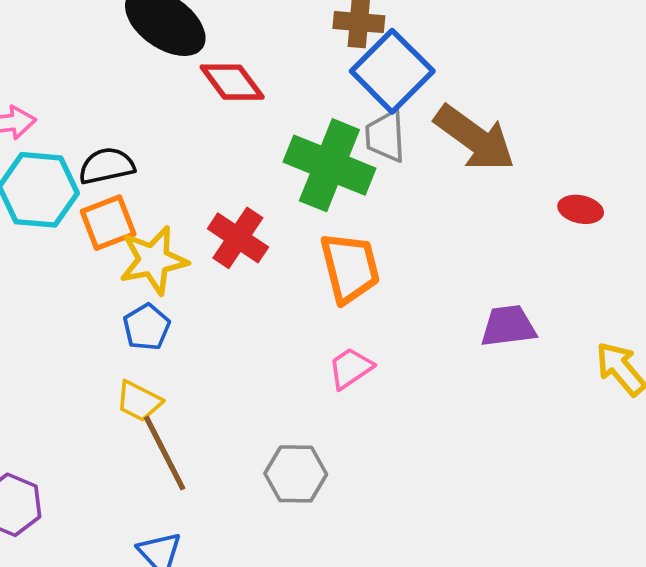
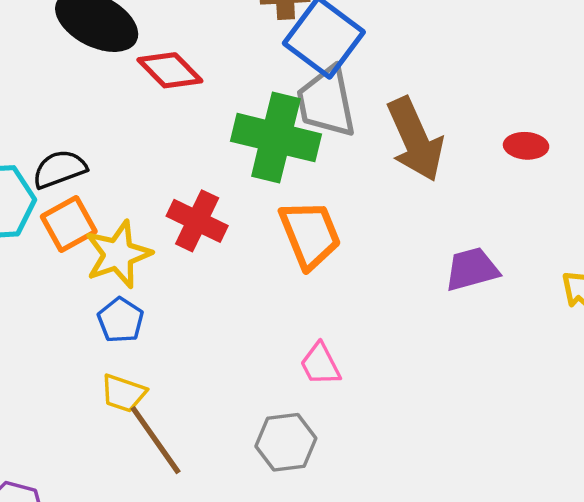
gray trapezoid: (385, 136) -> (326, 102), size x1.4
brown arrow: (475, 138) -> (415, 139), moved, turned 38
pink trapezoid: (350, 368) -> (320, 364), moved, turned -75

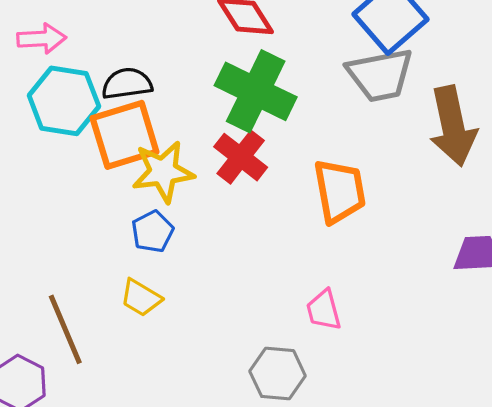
gray trapezoid: (326, 102) -> (380, 75), turned -102
green cross: (276, 138) -> (256, 91), moved
orange square: (69, 224) -> (125, 135), size x1.4
brown line: (156, 440) -> (65, 329), moved

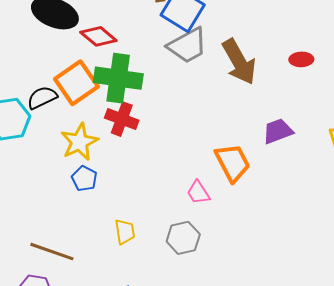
orange square: (125, 135) -> (76, 83), moved
orange trapezoid: (340, 191) -> (233, 163), moved
yellow trapezoid: (141, 298) -> (125, 232), moved, turned -112
brown line: (65, 329) -> (52, 252), turned -30

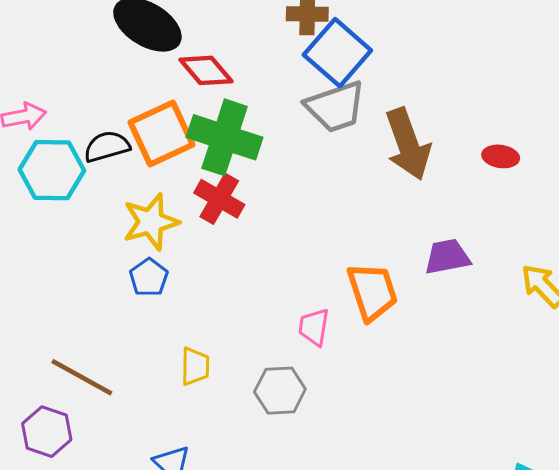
pink trapezoid: (198, 192) -> (314, 327), turned 32

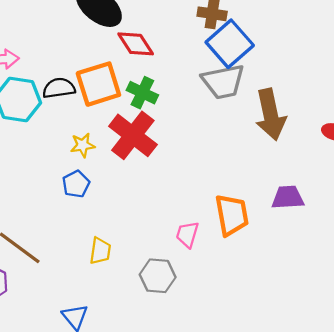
green cross: (225, 137) -> (142, 93), size x0.6
red cross: (219, 199) -> (133, 135), size x1.4
yellow star: (151, 222) -> (83, 145), size x0.6

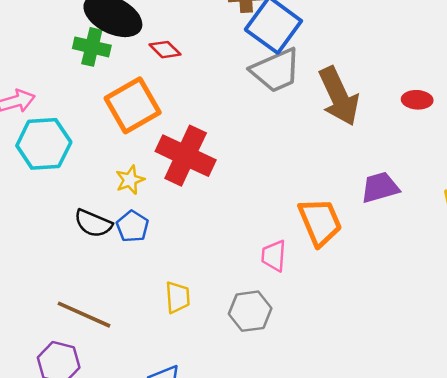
red diamond: (136, 44) -> (165, 50), size x0.7
black semicircle: (59, 88) -> (93, 223), moved, turned -136
green cross: (142, 93) -> (92, 47), moved

